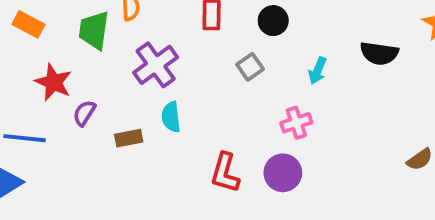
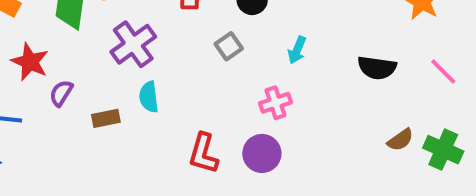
black semicircle: (379, 53) -> (377, 68), moved

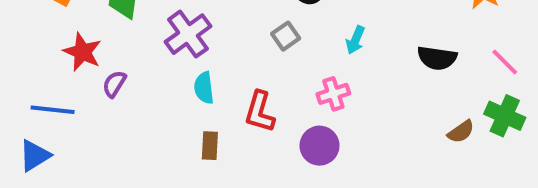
brown rectangle: (106, 118) -> (210, 146), moved, turned -76
green cross: (443, 150) -> (505, 116), moved
red L-shape: (203, 153) -> (260, 112), moved

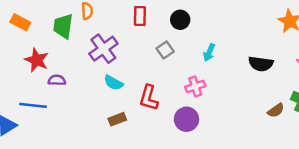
purple semicircle: (114, 84) -> (57, 80), turned 60
cyan semicircle: (204, 88) -> (113, 83), turned -54
blue line: (53, 110) -> (33, 105), moved
brown rectangle: (210, 146) -> (117, 119), turned 66

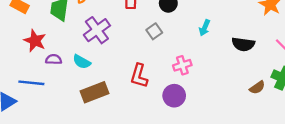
cyan arrow: (209, 52) -> (205, 28), moved
cyan semicircle: (113, 83) -> (82, 62), moved
brown rectangle: (117, 119) -> (95, 92), moved, size x1.6

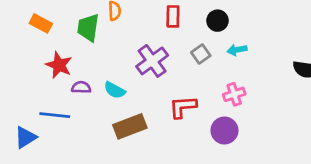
cyan arrow: (205, 28) -> (237, 50), moved, turned 56
purple cross: (97, 30) -> (152, 61), moved
red L-shape: (139, 76) -> (183, 107), turned 70

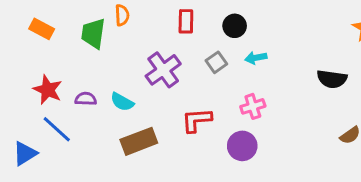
red star: (59, 65) -> (48, 90), moved
blue line: (55, 115) -> (57, 129), turned 36

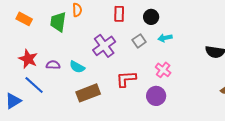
pink cross: (253, 106) -> (163, 70), turned -35

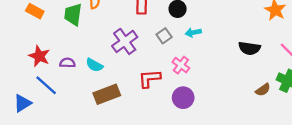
pink cross: (163, 70) -> (181, 65), moved

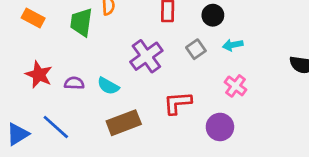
pink cross: (181, 65) -> (236, 86), moved
blue line: (46, 85) -> (56, 127), moved

